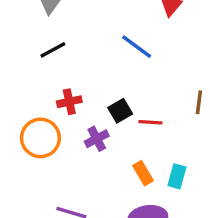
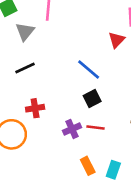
black square: (120, 111) -> (92, 99), moved
purple cross: (97, 139) -> (72, 129), moved

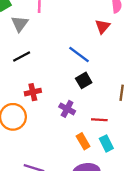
red line: (96, 128) -> (99, 120), moved
purple cross: (72, 129) -> (67, 109), turned -35
cyan rectangle: (113, 170) -> (106, 143), turned -42

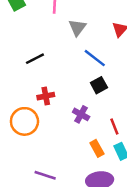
gray triangle: (20, 24) -> (77, 28), moved
red line: (99, 120) -> (114, 126), turned 63

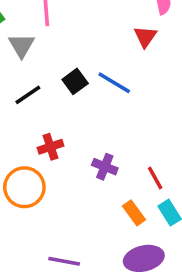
gray triangle: (77, 28) -> (22, 46), moved
black square: (99, 85) -> (75, 81), moved

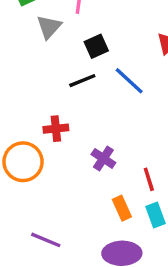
black square: (75, 81) -> (96, 46), moved
black line: (28, 95) -> (82, 81), moved

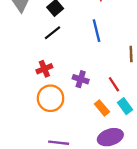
blue line: (129, 81) -> (96, 31), moved, turned 50
orange circle: (23, 162) -> (51, 98), moved

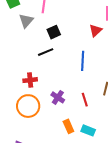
red line: (114, 84) -> (85, 100), moved
cyan rectangle: (125, 106) -> (88, 130), turned -48

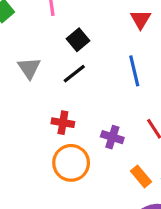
gray triangle: (26, 21) -> (29, 68), moved
red cross: (30, 80) -> (63, 123), turned 32

